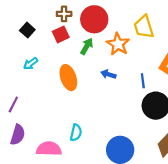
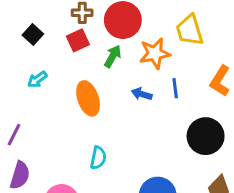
orange star: (118, 44) -> (155, 53), turned 30
blue line: (143, 81) -> (175, 88), moved
cyan semicircle: (76, 133) -> (98, 158), moved

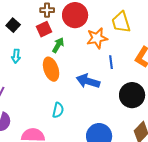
green arrow: (113, 56) -> (58, 45), moved
cyan arrow: (37, 80) -> (16, 56), turned -48
blue arrow: (142, 94) -> (88, 81), moved, size x1.6

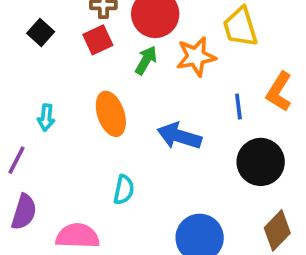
green arrow: (58, 45) -> (146, 60), moved
cyan arrow: (16, 56) -> (46, 118), moved
blue line: (111, 62) -> (238, 106), moved

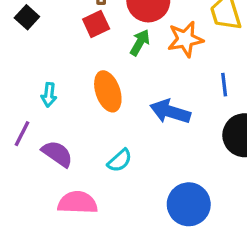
black square: (41, 32) -> (27, 17), moved
cyan semicircle: (124, 190) -> (120, 160), turned 36
purple semicircle: (24, 212) -> (57, 154), moved, turned -72

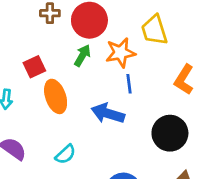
red square: (96, 24) -> (34, 67), moved
blue line: (224, 85) -> (129, 84), moved

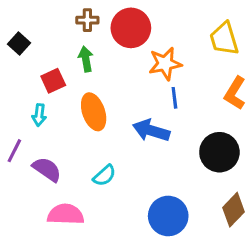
yellow trapezoid: (154, 30) -> (224, 39), moved
green arrow: (82, 56) -> (86, 59), moved, turned -40
red square: (34, 67) -> (53, 81), moved

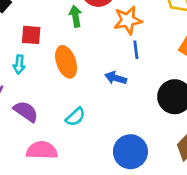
green arrow: (86, 59) -> (75, 16), moved
red square: (53, 81) -> (31, 35), turned 30
blue arrow: (151, 130) -> (116, 78), size x0.7

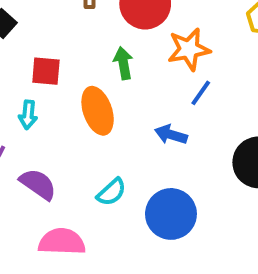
green arrow: (75, 16) -> (123, 63), moved
blue line: (136, 50) -> (201, 93), turned 42
blue circle: (130, 152) -> (171, 214), moved

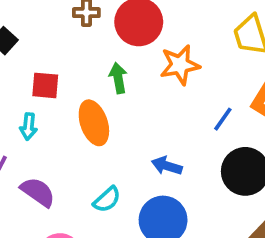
blue line: (201, 93) -> (223, 119), moved
blue arrow: (171, 135) -> (167, 166), moved

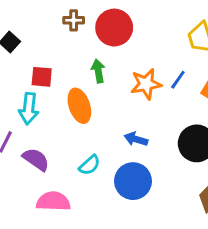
orange star: (180, 65) -> (146, 84), moved
blue line: (223, 119) -> (178, 80), moved
cyan arrow: (28, 127) -> (29, 109), size x1.5

